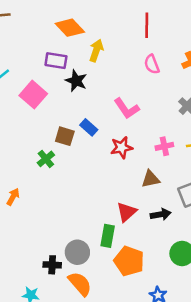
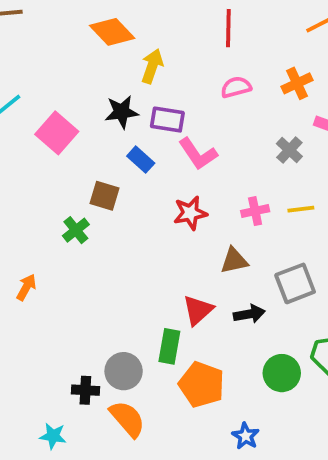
purple rectangle: (56, 61) -> (167, 120), moved
pink semicircle: (152, 64) -> (236, 87), turned 96
black star: (76, 81) -> (122, 112), turned -30
blue rectangle: (89, 127) -> (141, 160), moved

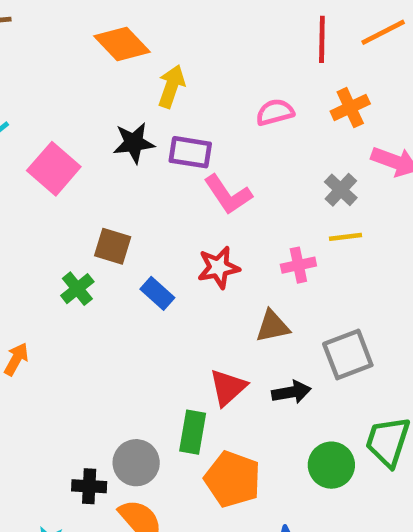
red line: (228, 28) -> (322, 39), moved
blue rectangle: (141, 160) -> (157, 293), moved
yellow line: (301, 209) -> (345, 237), moved

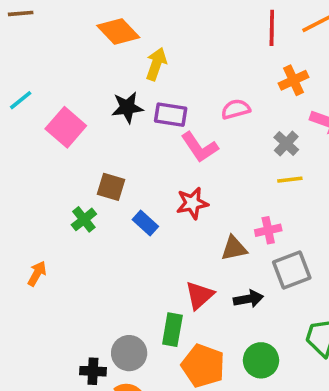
pink semicircle: (275, 112) -> (236, 109), moved
pink cross: (298, 265) -> (268, 230), moved
green circle: (331, 465) -> (261, 360), moved

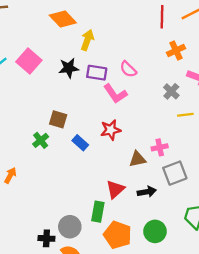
pink semicircle: (236, 109) -> (128, 69), moved, turned -120
pink square: (66, 127) -> (29, 61), moved
yellow line: (290, 180) -> (185, 115), moved

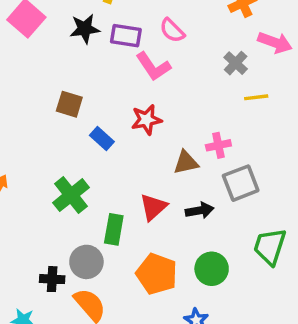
green cross: (41, 140) -> (71, 195), moved, size x1.5
green rectangle: (98, 212) -> (114, 229), moved

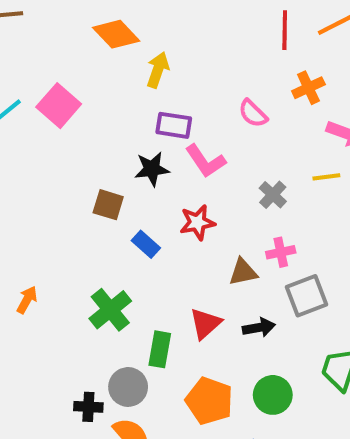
black star: (85, 29) -> (152, 169), moved
pink semicircle: (172, 30) -> (253, 113), moved
gray cross: (236, 63) -> (273, 195), moved
yellow line: (256, 97) -> (326, 177), moved

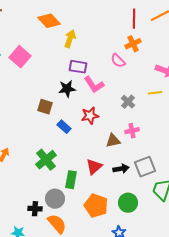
orange cross: (308, 88) -> (133, 44), moved
gray square: (306, 296) -> (145, 167), moved

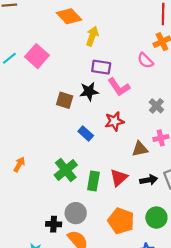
brown square: (45, 107) -> (65, 100), moved
green rectangle: (71, 180) -> (93, 181), moved

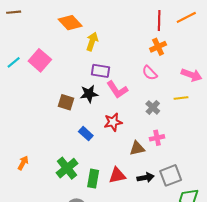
pink semicircle: (145, 60) -> (150, 73), moved
red triangle: (119, 178) -> (117, 175), turned 30

